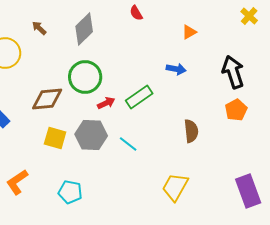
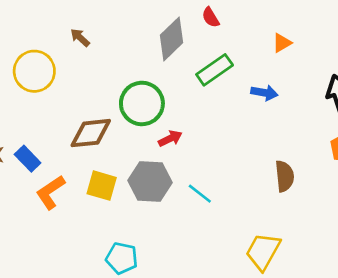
gray diamond: (84, 29) -> (172, 39), moved
green rectangle: (139, 97) -> (215, 70), moved
orange L-shape: (17, 182) -> (50, 192), moved

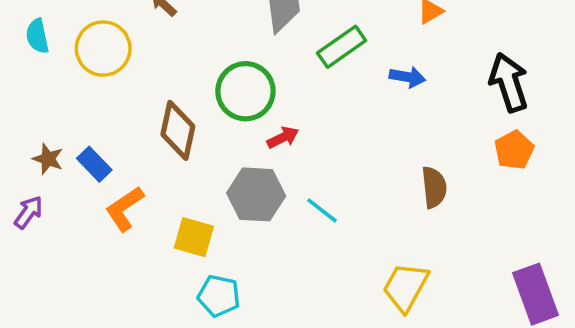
brown diamond: (91, 133) -> (178, 130), turned -72
yellow square: (102, 186) -> (194, 237), moved

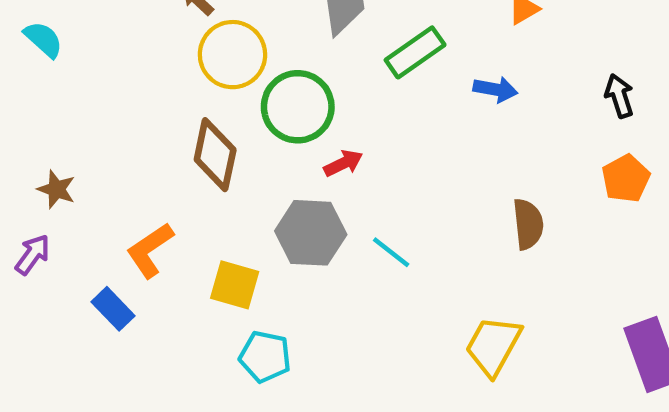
cyan semicircle: (37, 36) -> (43, 39), turned 144
yellow circle: (103, 49) -> (232, 55), moved
black arrow: (509, 82) -> (619, 96), size x0.6
blue rectangle: (94, 164) -> (113, 309), moved

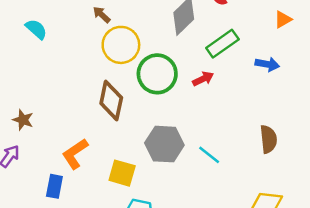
cyan semicircle: (43, 39) -> (36, 29), moved
red arrow: (343, 163) -> (203, 79), moved
brown semicircle: (528, 224) -> (268, 139), moved
blue rectangle: (113, 309) -> (54, 186), turned 55

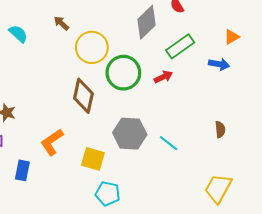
brown arrow: (102, 15) -> (61, 23), moved
orange triangle: (283, 19) -> (232, 37), moved
brown semicircle: (268, 139) -> (220, 129), size x0.7
blue rectangle: (54, 186) -> (22, 170), moved

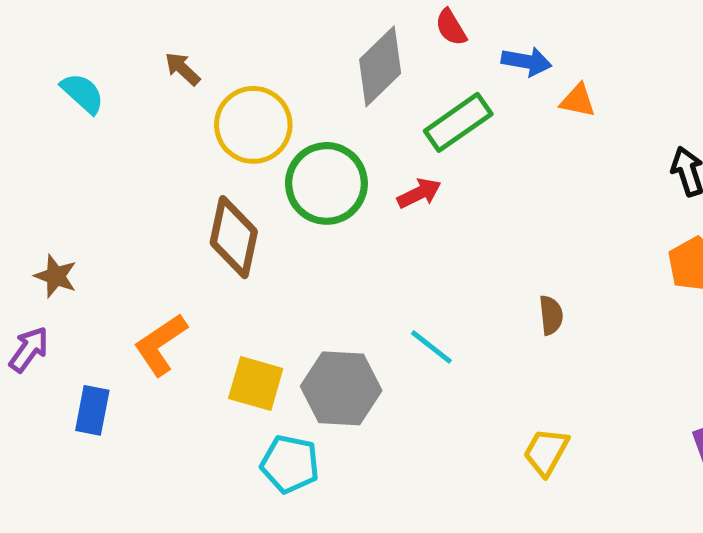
orange triangle: (232, 37) -> (578, 101), turned 42
blue arrow: (219, 64) -> (527, 61), moved
gray hexagon: (130, 134) -> (341, 388), moved
yellow trapezoid: (218, 188) -> (546, 452), size x0.7

